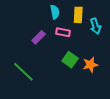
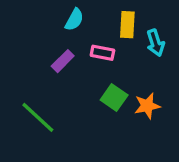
cyan semicircle: (55, 12) -> (74, 20), moved, turned 40

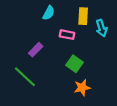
purple rectangle: (63, 61) -> (36, 50), moved
orange star: (147, 106) -> (82, 88), moved

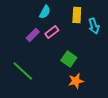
pink rectangle: (67, 35) -> (52, 32), moved, turned -48
purple rectangle: (36, 50) -> (33, 35), moved

